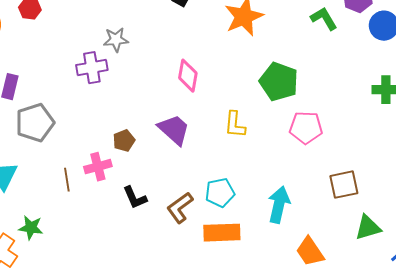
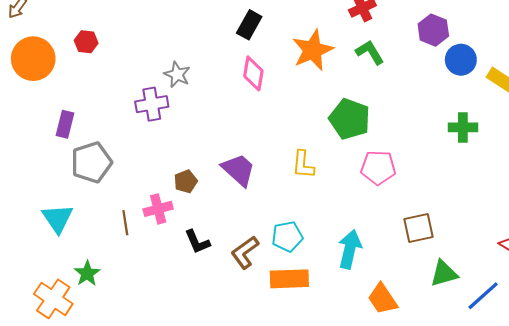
green L-shape: (324, 19) -> (370, 52), moved
gray star: (116, 40) -> (177, 75), turned 30
pink diamond: (188, 76) -> (253, 73), moved
green star: (31, 228) -> (87, 274), turned 30

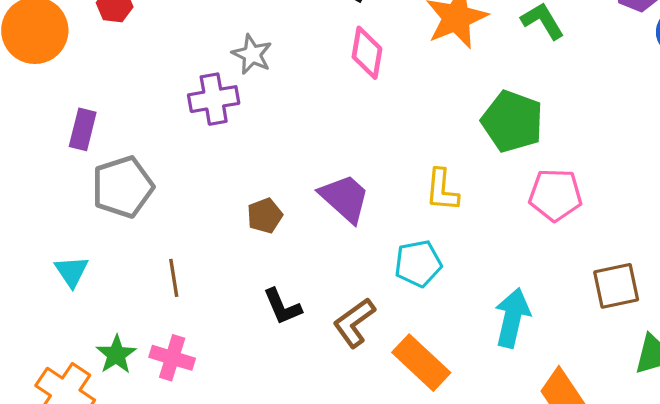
pink cross: (158, 209) -> (172, 358), moved, turned 32
cyan triangle: (58, 218) -> (72, 272), size x0.7
cyan pentagon: (287, 236) -> (418, 264), moved
orange rectangle: (289, 279) -> (421, 363), turned 45

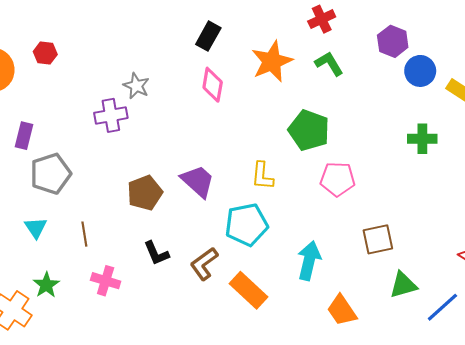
brown pentagon: (265, 216) -> (145, 193), size x1.5
cyan pentagon: (418, 264) -> (246, 225), size x1.4
cyan triangle: (72, 272) -> (36, 228), moved
pink cross: (172, 358) -> (106, 281), moved

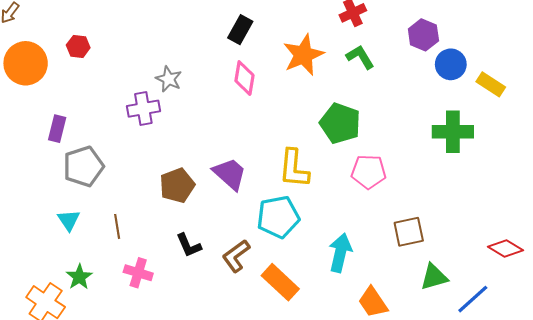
green cross: (422, 139) -> (453, 132), size x1.4
yellow L-shape: (262, 176) -> (294, 169), size x1.4

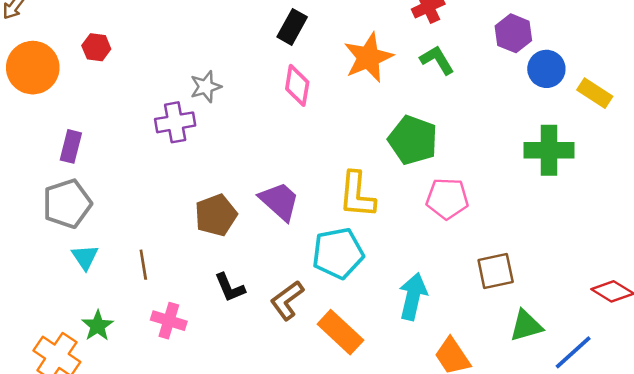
gray star: (169, 79) -> (206, 87), turned 30
gray pentagon: (83, 166) -> (67, 204), moved

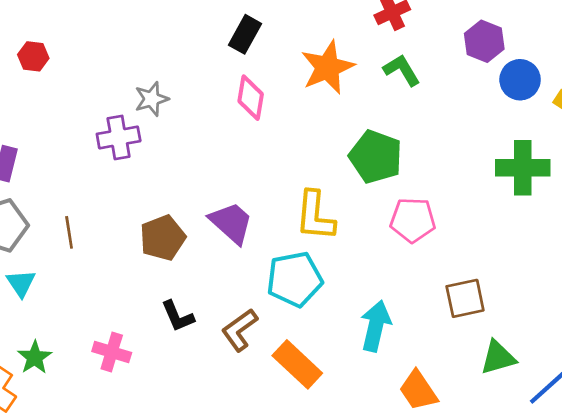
brown line: (143, 265) -> (69, 232), moved

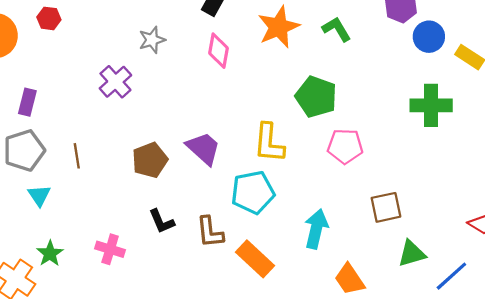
gray star: (152, 99) -> (152, 40), moved
purple cross: (119, 137) -> (115, 82), turned -32
brown L-shape: (240, 330) -> (210, 232), turned -60

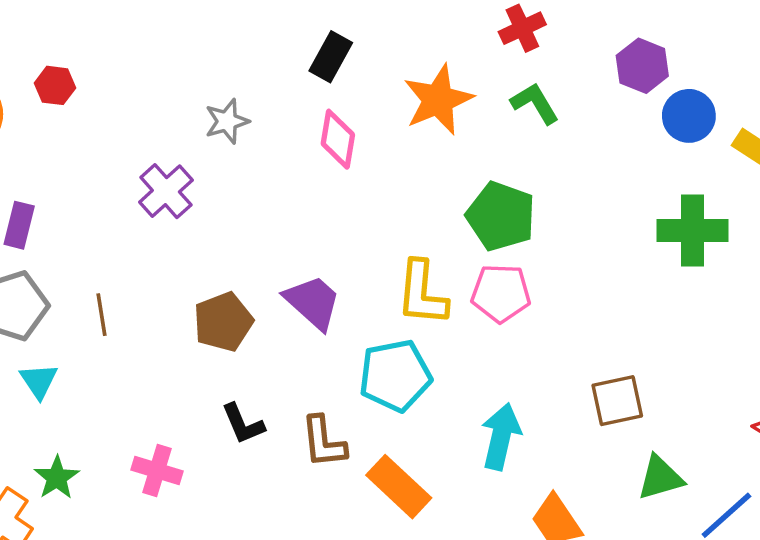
pink pentagon: (345, 146) -> (501, 293), moved

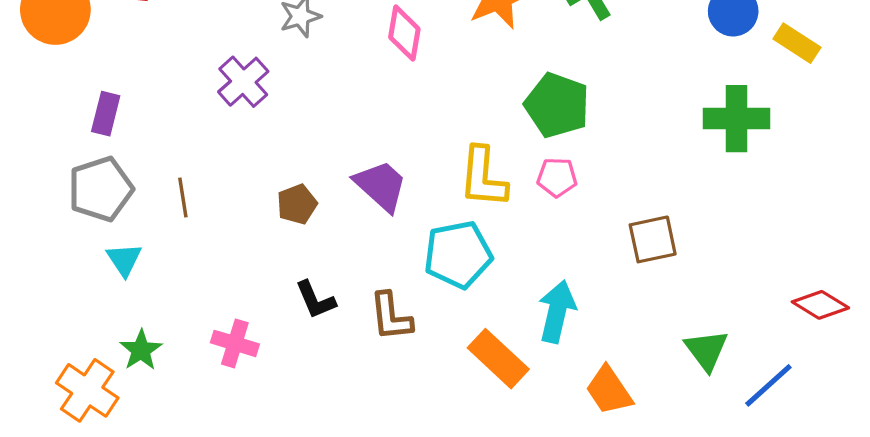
pink pentagon: (501, 293) -> (557, 177), size x0.7
brown pentagon: (223, 322) -> (297, 204), size x0.7
brown square: (617, 401) -> (653, 239), moved
green triangle: (660, 478) -> (706, 350), turned -51
orange rectangle: (399, 487) -> (498, 359), moved

